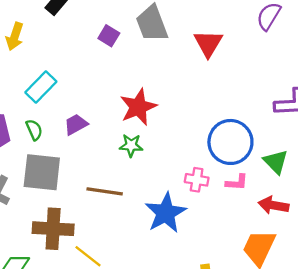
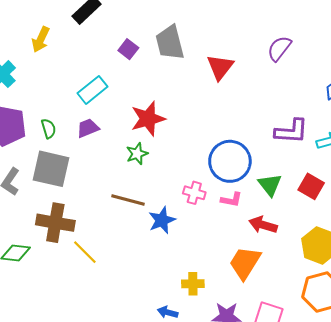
cyan rectangle: (41, 87) -> (93, 90), moved
green star: (131, 145) -> (137, 154), turned -30
brown line: (105, 191) -> (128, 200), moved
blue star: (166, 213) -> (162, 220), size x0.7

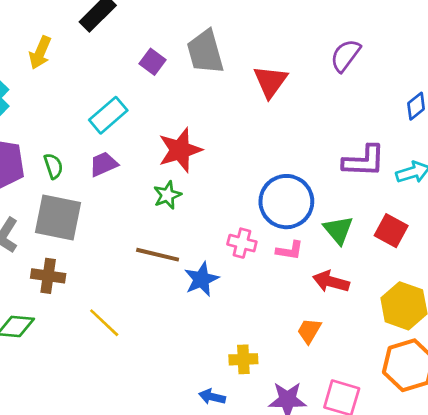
brown cross: (55, 223) -> (48, 276), moved, size x0.7
orange trapezoid: (245, 263) -> (309, 331), size x0.6

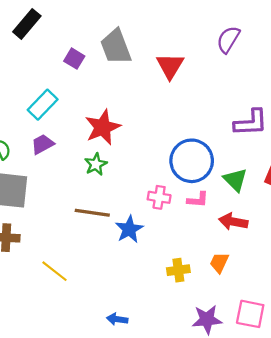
yellow cross: (243, 359) -> (178, 270), moved
blue arrow: (212, 397) -> (117, 319), moved

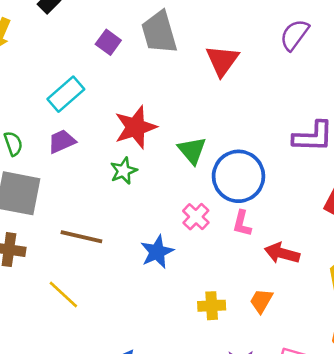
green triangle: (235, 180) -> (192, 150), moved
pink cross: (159, 197) -> (196, 217), turned 30
pink L-shape: (198, 200) -> (242, 223), turned 95
brown line: (92, 213) -> (81, 237), moved

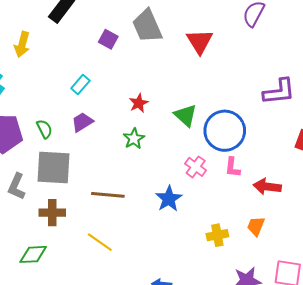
cyan rectangle: (66, 94) -> (80, 84), size x0.7
red star: (135, 127) -> (139, 103), size x0.6

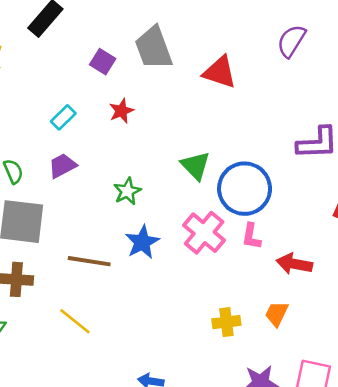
red triangle: (200, 41) -> (220, 72), turned -44
red star: (139, 103) -> (121, 111), moved
pink cross: (196, 167) -> (204, 233), size x1.5
blue star: (169, 199) -> (142, 242), moved

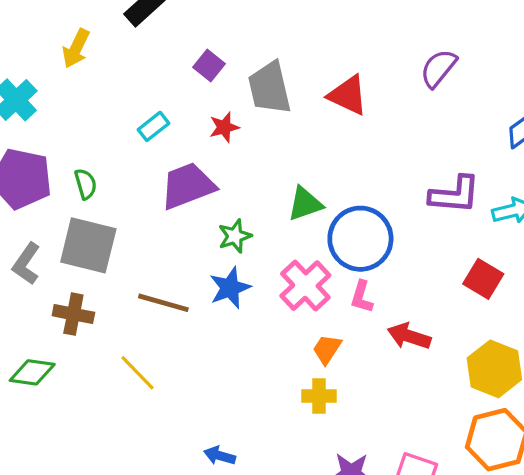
gray trapezoid: (154, 48) -> (270, 88), moved
purple trapezoid: (62, 166) -> (188, 186), moved, size x1.6
green triangle: (195, 166) -> (305, 204), turned 48
green star: (127, 191) -> (235, 236), moved
orange trapezoid: (277, 314) -> (327, 349), moved

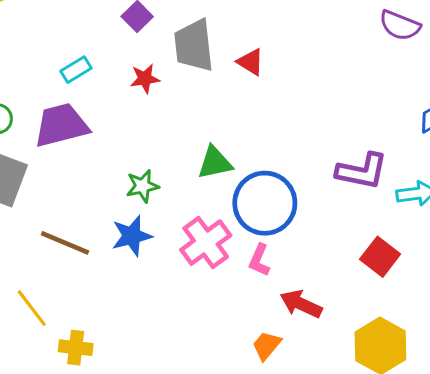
purple semicircle: (438, 68) -> (400, 25), moved, turned -114
red triangle: (348, 95) -> (251, 62), moved, size x0.7
purple trapezoid: (188, 186) -> (61, 125), moved
orange trapezoid: (327, 349) -> (266, 346), moved
yellow cross: (319, 396) -> (76, 348), moved

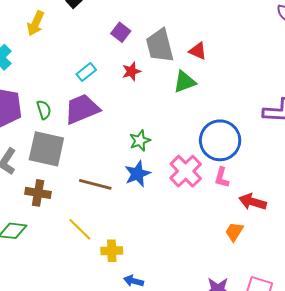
green triangle: (215, 163) -> (184, 82), moved

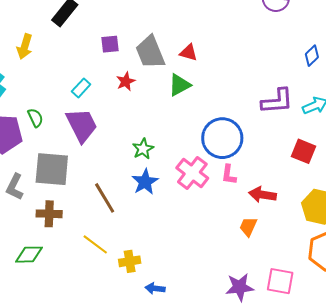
purple square: (121, 32) -> (110, 44), turned -36
purple trapezoid: (82, 109) -> (82, 125), turned 93
green semicircle: (44, 110) -> (35, 118), moved
brown line: (95, 184) -> (105, 198), turned 52

